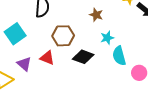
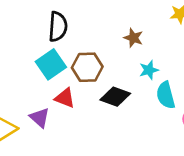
cyan square: (15, 34) -> (51, 64), moved
purple triangle: (24, 64) -> (40, 118), moved

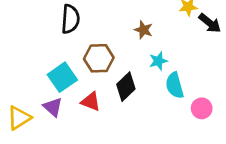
cyan square: (51, 64) -> (62, 77), moved
black diamond: (115, 97) -> (126, 87), turned -64
red triangle: (65, 98) -> (91, 102), moved

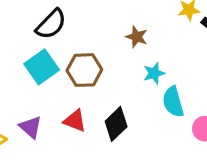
black semicircle: (70, 19) -> (51, 24), turned 40
cyan square: (62, 77) -> (42, 67), moved
black diamond: (126, 87) -> (116, 124), moved

